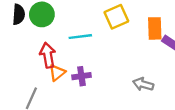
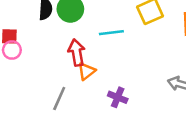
purple cross: (81, 76) -> (118, 97), moved, turned 30

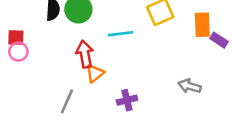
purple cross: (118, 97) -> (127, 100), turned -36

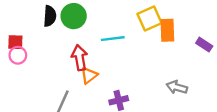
orange rectangle: (202, 25) -> (167, 30), moved

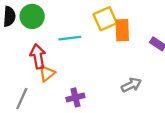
gray arrow: (177, 87) -> (131, 85), turned 138

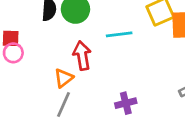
orange triangle: (47, 74) -> (64, 78), moved

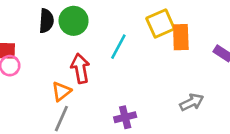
cyan line: (119, 34) -> (118, 47), turned -55

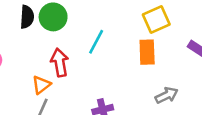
yellow square: (160, 24) -> (156, 20), moved
orange rectangle: (181, 37) -> (147, 52), moved

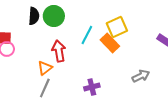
yellow square: (156, 20) -> (117, 27), moved
orange rectangle: (147, 52) -> (110, 43), moved, turned -42

